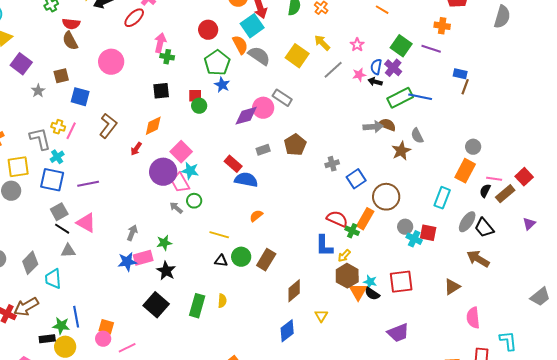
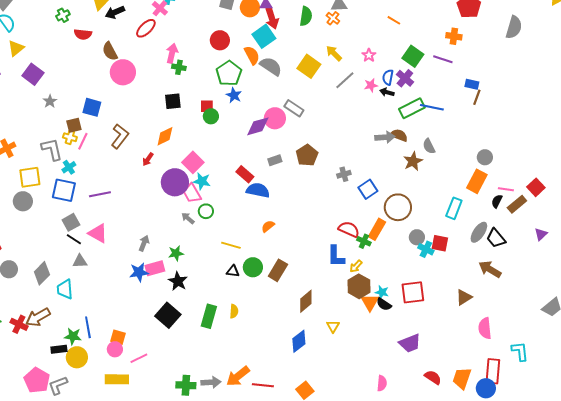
brown semicircle: (70, 41) -> (110, 51), moved
brown square: (61, 76) -> (74, 125), moved

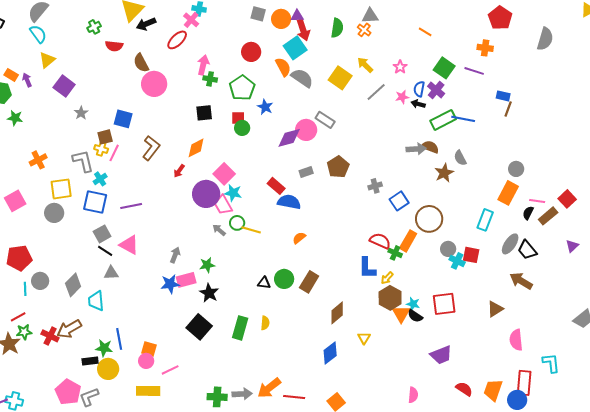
green pentagon: (229, 73) -> (242, 88), moved
yellow line: (231, 245) -> (251, 230), moved

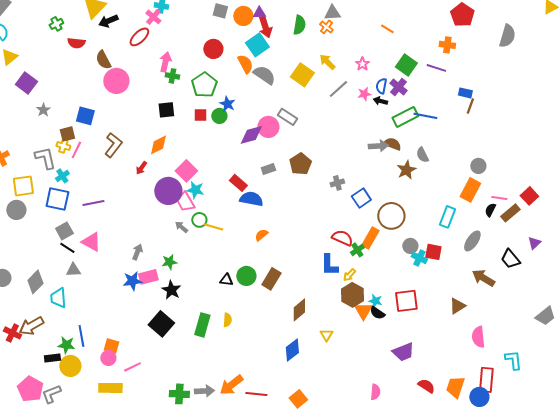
green circle: (242, 128) -> (219, 116), moved
black trapezoid: (527, 250) -> (510, 259), moved
green cross: (395, 253) -> (357, 250), turned 32

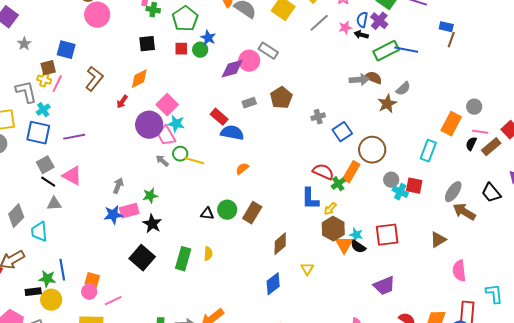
gray semicircle: (422, 155) -> (403, 89), turned -105
gray circle: (478, 166) -> (474, 107), moved
gray ellipse: (472, 241) -> (453, 192), moved

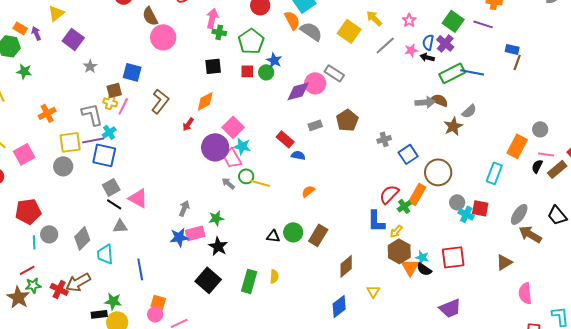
blue semicircle: (232, 133) -> (298, 155), size x0.6
purple line: (74, 137) -> (93, 140), moved
red semicircle: (323, 172) -> (389, 194), turned -70
blue line: (62, 270) -> (140, 269), moved

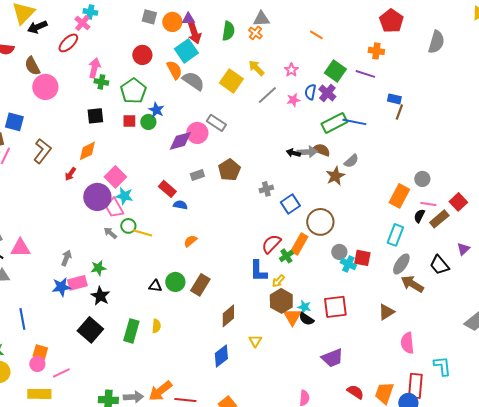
black arrow: (427, 57) -> (293, 153), moved
cyan rectangle: (494, 173) -> (395, 235), moved
pink triangle: (138, 198) -> (20, 248), turned -30

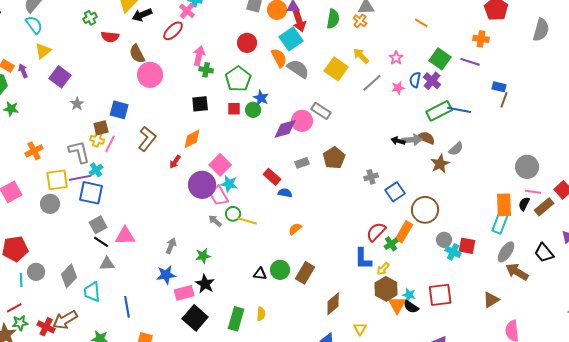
gray circle: (422, 179) -> (527, 167), size x1.5
orange rectangle: (399, 196) -> (504, 205), moved, turned -30
pink rectangle: (77, 283) -> (184, 293), moved

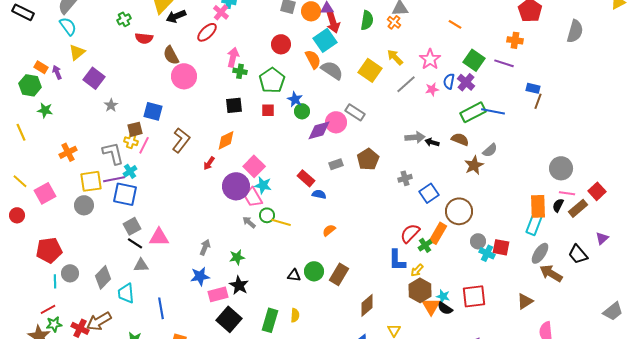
pink star: (396, 58) -> (430, 59), size x1.5
green circle: (253, 110) -> (302, 111), moved
gray arrow: (412, 140) -> (415, 137), moved

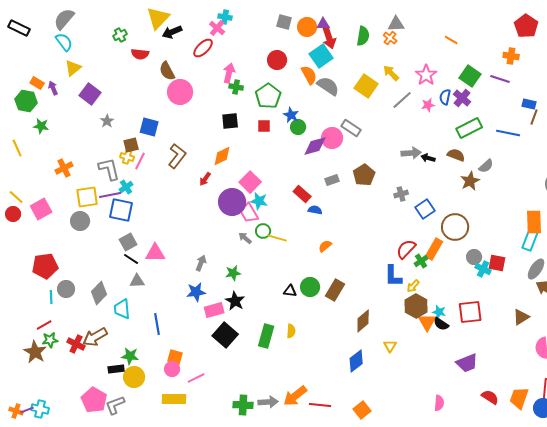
blue line: (493, 111) -> (508, 133), moved
red circle: (17, 215) -> (13, 214), moved

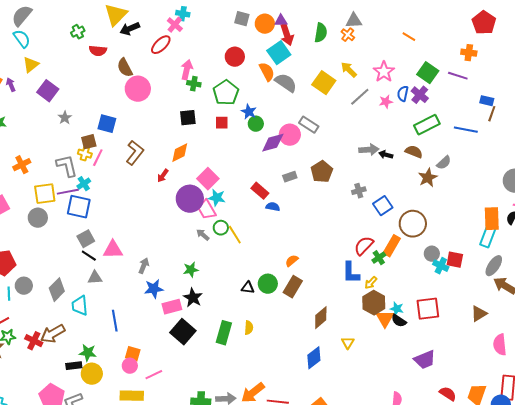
yellow line: (277, 238) -> (235, 235), turned 42
orange semicircle: (325, 246) -> (292, 261), moved
gray arrow: (201, 263) -> (144, 266), moved

